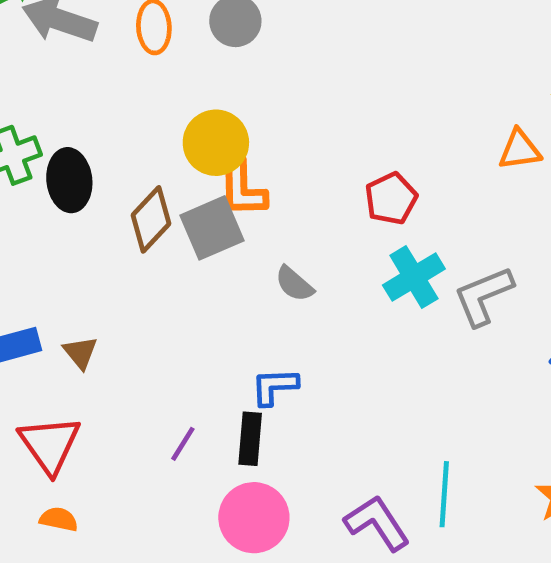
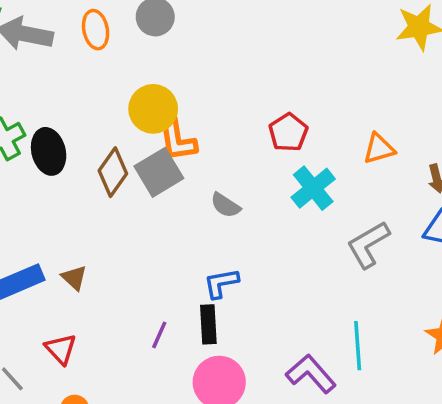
orange triangle: (520, 150) -> (379, 149), moved
gray L-shape: (483, 296) -> (368, 245), moved
red triangle: (50, 445) -> (61, 349), size x0.7

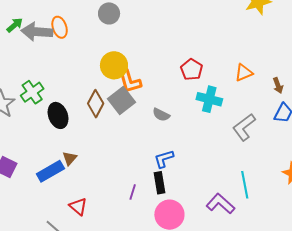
orange ellipse: (96, 30) -> (60, 27), moved
black ellipse: (49, 151) -> (58, 115), moved
cyan cross: (313, 188) -> (209, 99), turned -30
brown triangle: (74, 278) -> (70, 158), moved, turned 35

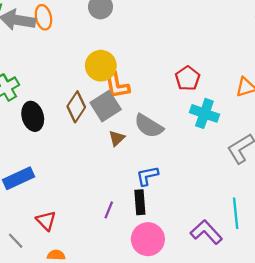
gray semicircle: (161, 115) -> (149, 126), size x1.5
brown triangle: (70, 158) -> (117, 138), moved

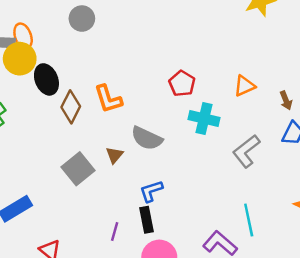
yellow circle: (101, 66) -> (20, 59), moved
gray square: (106, 106) -> (78, 169), moved
brown diamond: (76, 107) -> (71, 107), moved
black ellipse: (33, 116) -> (46, 79), moved

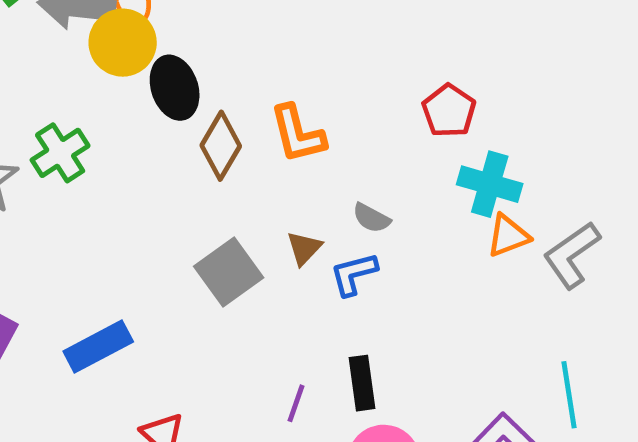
orange triangle: (244, 86) -> (508, 236), moved
gray semicircle: (147, 138) -> (371, 218), size x0.6
blue L-shape: (151, 191) -> (354, 274), moved

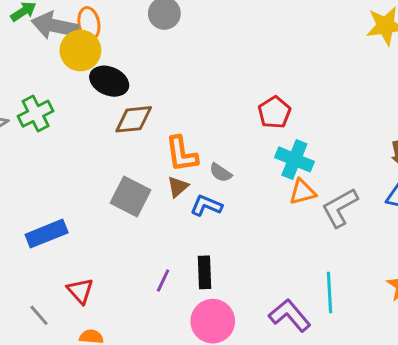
black ellipse: (175, 88) -> (109, 81), turned -54
orange L-shape: (298, 134) -> (182, 154), moved
brown diamond: (221, 146) -> (134, 119), turned 48
gray square: (229, 272) -> (130, 196), turned -33
blue L-shape: (354, 274) -> (206, 206), turned 32

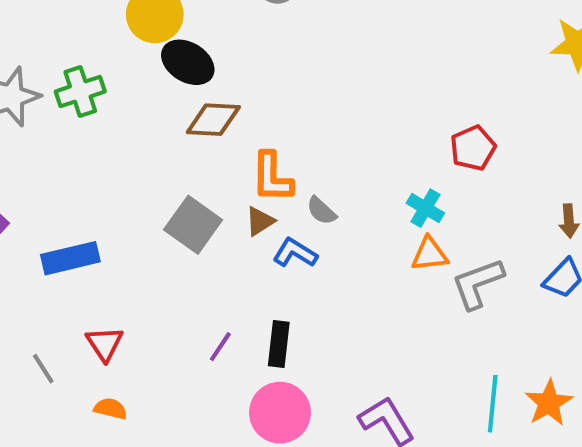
red pentagon: (274, 112) -> (473, 148), moved
cyan cross: (294, 159) -> (425, 208), size x0.7
cyan line: (329, 292) -> (493, 404), moved

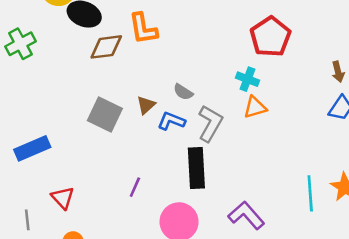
red pentagon: (473, 148) -> (270, 37), size x1.4
orange L-shape: (272, 177) -> (143, 29), moved
gray L-shape: (478, 283) -> (210, 123), moved, turned 150
black rectangle: (279, 344) -> (196, 168), moved, size x1.4
gray line: (43, 369) -> (27, 220), turned 36

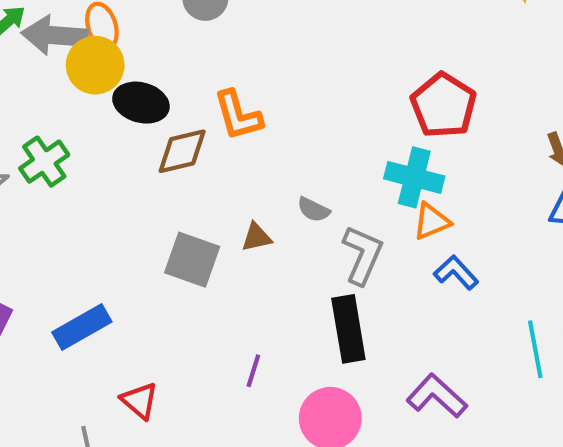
cyan cross: (247, 79) -> (414, 177), size x1.5
brown triangle: (146, 105) -> (256, 237), turned 36
blue L-shape: (171, 121) -> (456, 273), moved, turned 32

